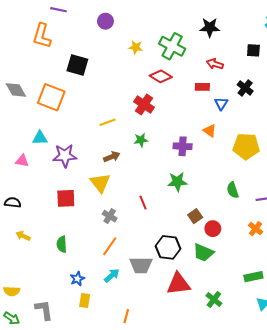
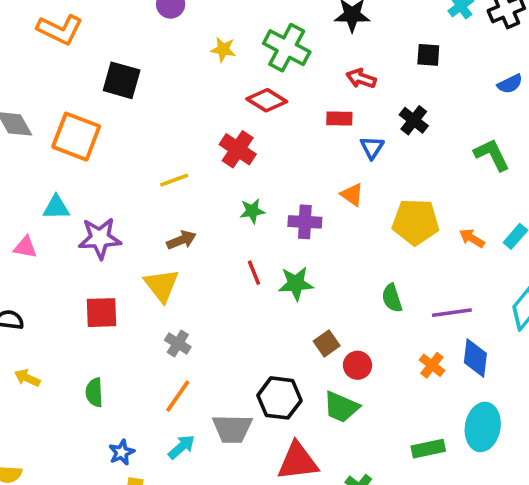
orange L-shape: (42, 36) -> (60, 29), turned -80
green star: (141, 140) -> (252, 211), moved
red line: (143, 203) -> (254, 273), moved

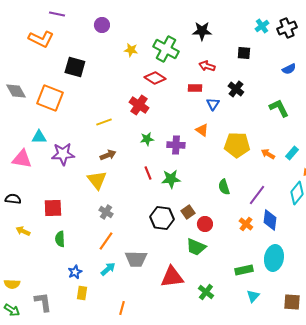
pink triangle: (25, 247) -> (22, 159), size x1.5
red square: (102, 313) -> (53, 208), moved
purple line: (452, 313) -> (257, 195), turned -45
black hexagon: (279, 398) -> (162, 218), moved

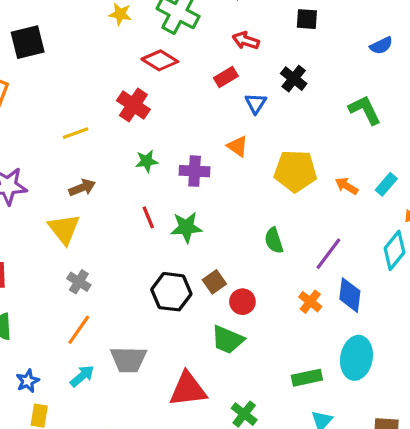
black square: (75, 67) -> (28, 42), turned -30
red rectangle: (195, 88) -> (226, 77), turned -32

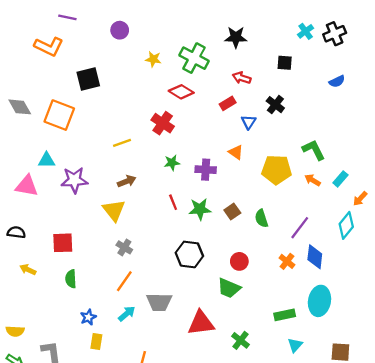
green L-shape: (365, 110) -> (314, 150), moved
brown square: (214, 282) -> (232, 211), moved

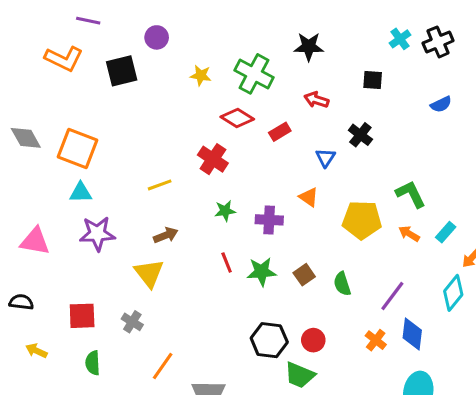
black square: (88, 79) -> (122, 71), moved
red rectangle: (228, 103) -> (280, 132), moved
cyan triangle: (46, 160) -> (81, 193), moved
gray cross: (124, 247) -> (132, 322), moved
black hexagon: (189, 254) -> (269, 340), moved

